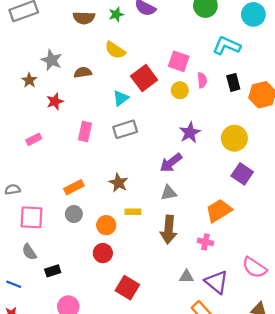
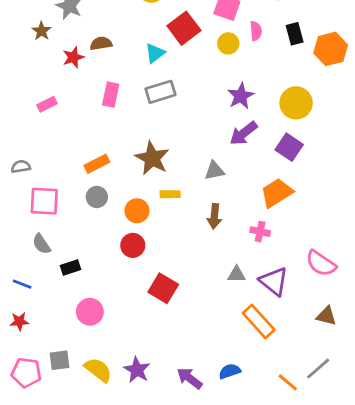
brown semicircle: (83, 72) -> (101, 43), moved
purple arrow: (171, 163) -> (243, 133), moved
purple square: (242, 174) -> (289, 147), moved
brown star: (118, 183) -> (152, 158), size x1.4
brown arrow: (169, 230) -> (214, 216), size x0.7

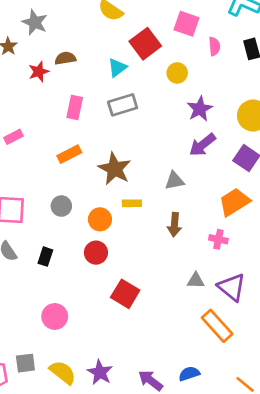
yellow circle: (228, 43) -> (177, 73), moved
pink rectangle: (47, 104) -> (13, 137), moved
orange rectangle: (97, 164) -> (69, 154), moved
black rectangle: (71, 268) -> (45, 257), moved, turned -54

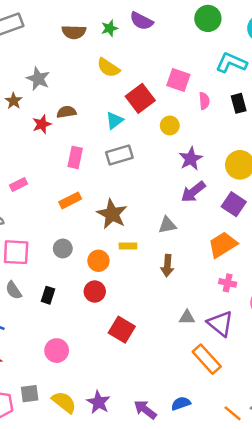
pink cross: (218, 239) -> (228, 283), moved

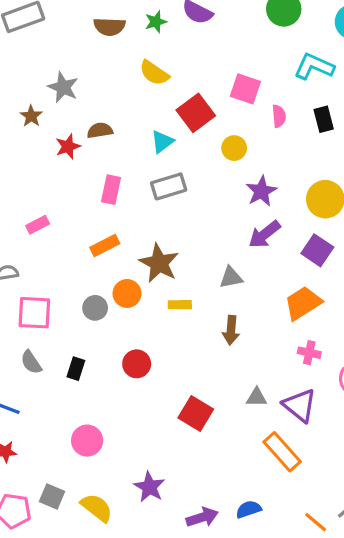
orange circle: (98, 261) -> (127, 294), moved
red square: (122, 330) -> (196, 413), moved
gray square: (30, 394) -> (52, 497), turned 30
purple star: (98, 402) -> (149, 487), moved
purple arrow: (145, 410) -> (202, 517), turned 125

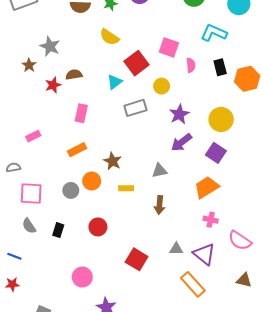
gray rectangle: (169, 186) -> (135, 108), moved
brown star: (159, 263) -> (113, 161), size x0.7
pink circle: (87, 441) -> (82, 277), moved

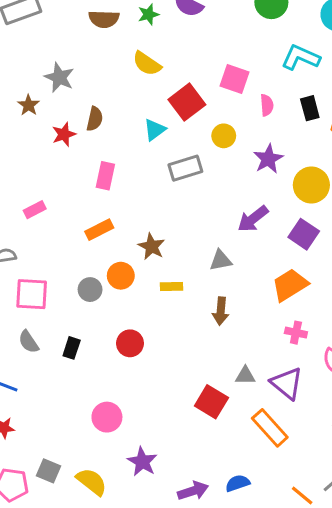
brown semicircle: (74, 75) -> (95, 119), turned 112
purple star: (179, 114) -> (268, 159), moved
red square: (137, 259) -> (211, 402), moved

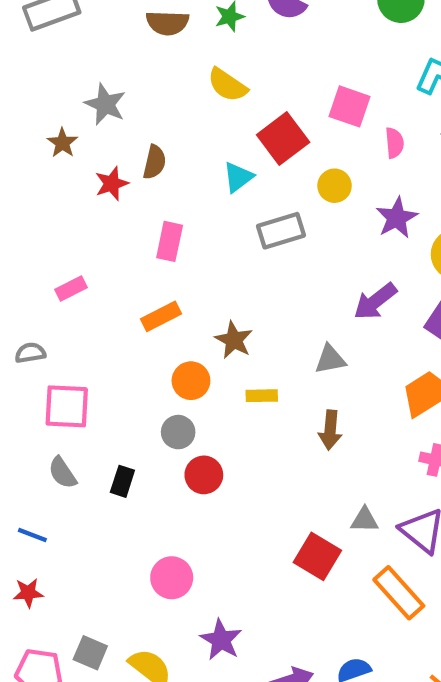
gray circle: (90, 290) -> (178, 432), moved

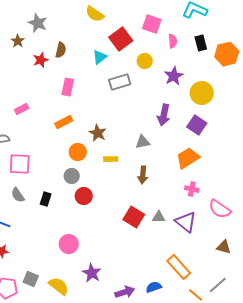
purple arrow: (375, 301) -> (164, 115), turned -40
red square: (317, 556) -> (134, 217), moved
orange rectangle: (399, 593) -> (179, 267), moved

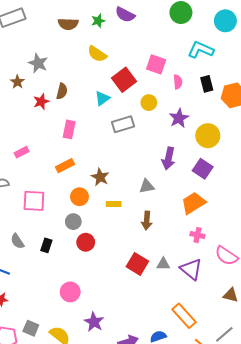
pink square: (20, 164) -> (34, 201), moved

